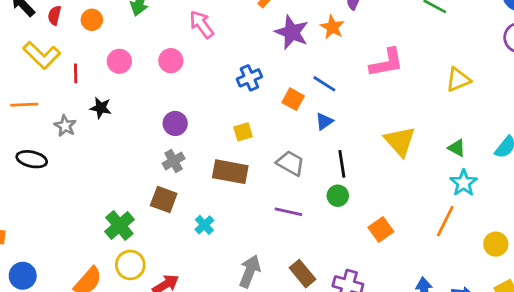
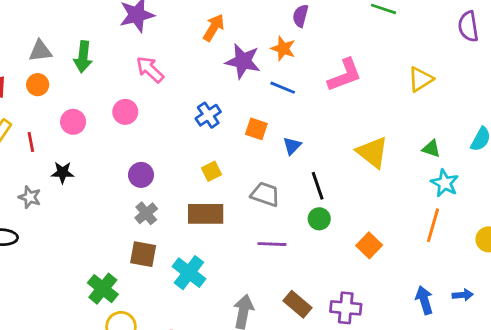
blue line: (324, 84) -> (283, 88), moved
cyan cross: (204, 225) -> (189, 273), size x1.6

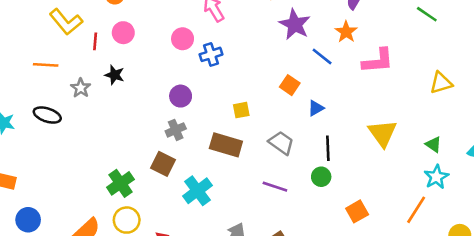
orange star: (283, 49) -> (346, 32), moved
blue cross: (208, 115) -> (211, 54), moved
pink circle: (73, 122) -> (123, 33), moved

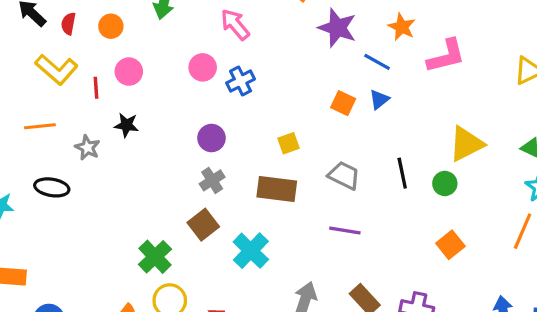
blue triangle: (316, 108) -> (379, 100), moved
yellow triangle: (383, 133) -> (466, 144), turned 48
brown square: (163, 164) -> (203, 225), turned 35
green circle: (321, 177) -> (445, 183), moved

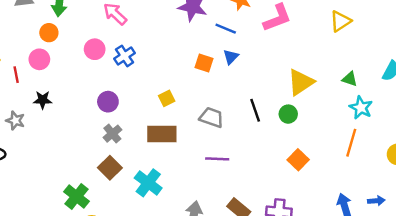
orange circle: (111, 26) -> (49, 33), moved

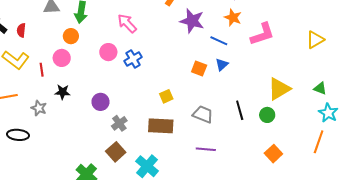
purple circle: (108, 102) -> (100, 102), moved

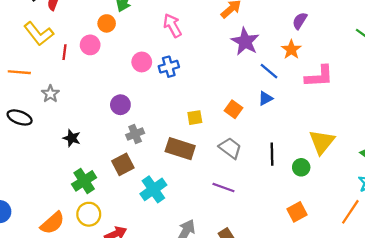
pink circle: (108, 52) -> (142, 62), moved
orange square: (199, 69) -> (233, 109), moved
yellow triangle: (279, 89) -> (322, 142), turned -35
black star: (63, 92) -> (72, 138), moved

